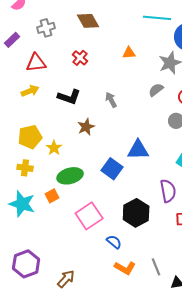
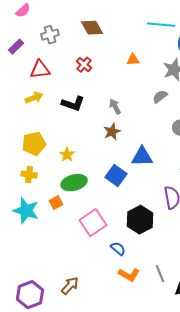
brown star: (86, 127) -> (112, 132), moved
yellow star: (54, 148) -> (67, 155), moved
purple hexagon: (26, 264) -> (30, 295), moved

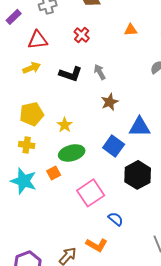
gray arrow: (115, 107) -> (100, 72), moved
black hexagon: (140, 220) -> (138, 175), moved
orange L-shape: (129, 275) -> (97, 245), moved

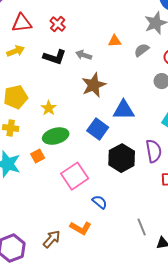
orange triangle: (131, 30) -> (115, 41), moved
red cross: (82, 35) -> (58, 24), moved
gray arrow: (100, 72) -> (84, 55), turned -42
brown star: (110, 102) -> (94, 85), size x1.4

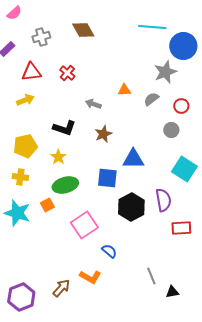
black L-shape: (55, 57) -> (64, 128), moved
brown star: (94, 85) -> (103, 134), size x0.7
blue square: (98, 129) -> (107, 178), turned -30

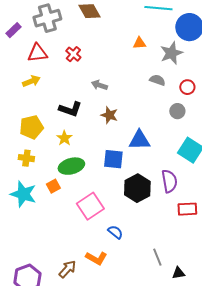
gray cross: (41, 37) -> (47, 18), size x1.5
orange triangle: (124, 90) -> (139, 43), moved
gray semicircle: (151, 99) -> (157, 80), turned 56
brown star: (103, 134) -> (109, 115), turned -30

